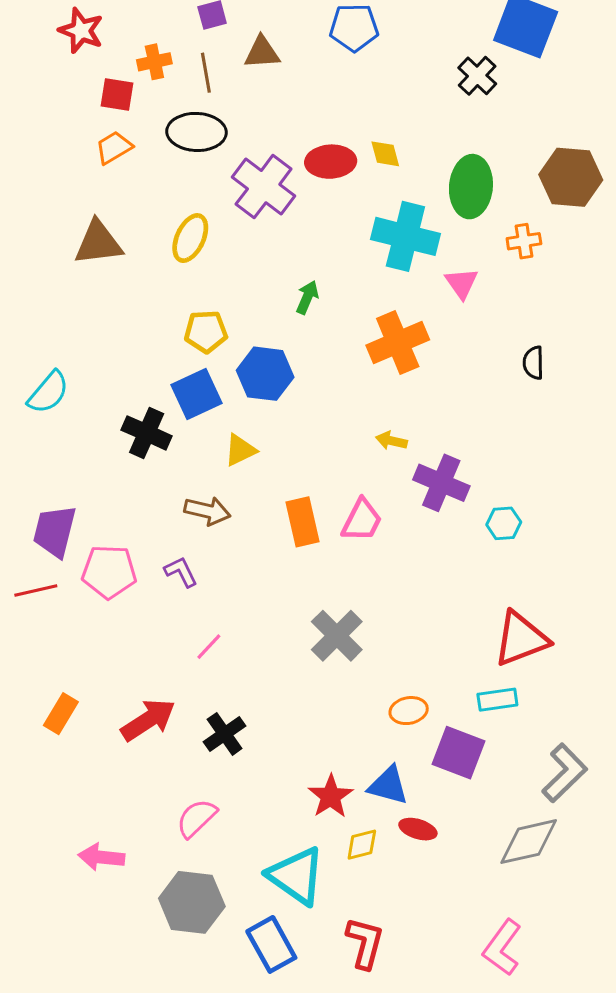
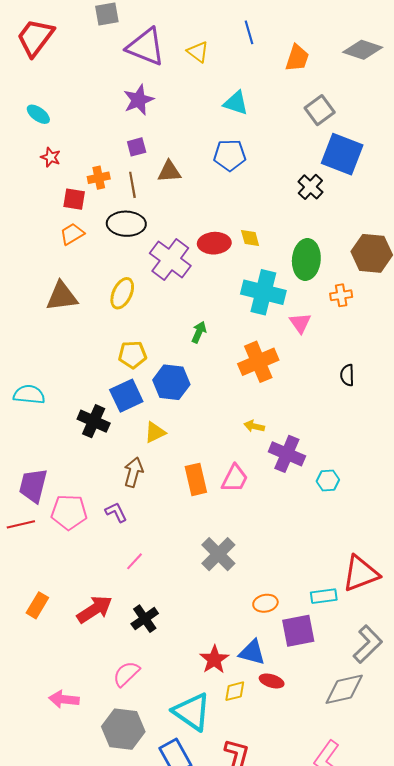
red star: (81, 31) -> (51, 157), size x0.7
cyan semicircle: (48, 392) -> (29, 395), turned -124
brown arrow: (207, 511) -> (133, 472), turned -88
red triangle: (521, 639) -> (361, 574), moved
purple square: (458, 753) -> (298, 631), turned -32

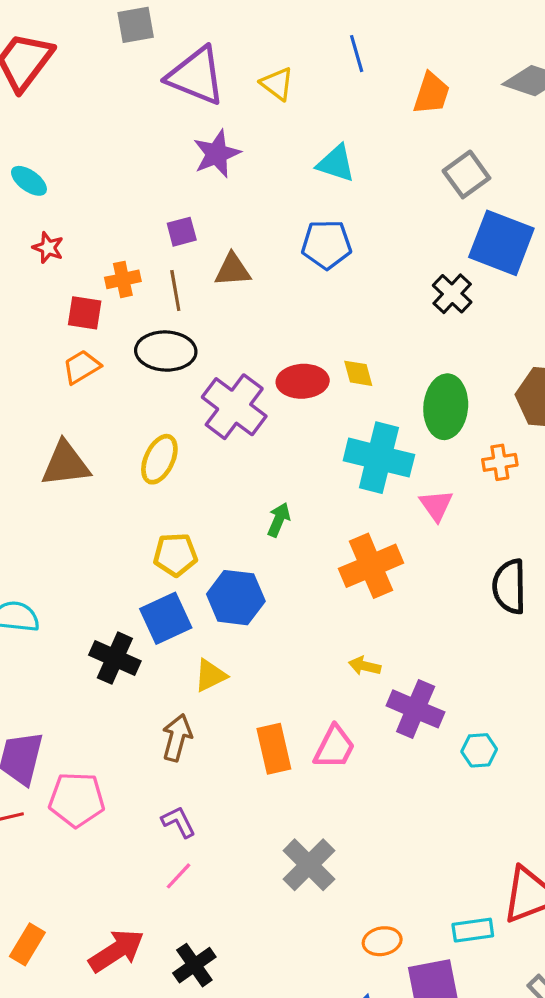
purple star: (139, 100) -> (217, 154), moved
black semicircle: (347, 375) -> (509, 586), size x1.6
purple L-shape: (116, 512) -> (179, 822), moved

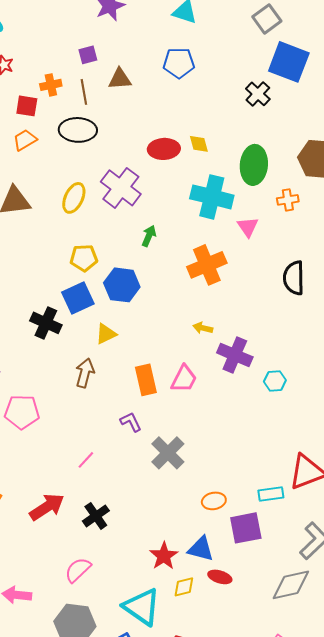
purple cross: (234, 407) -> (121, 188), moved
purple L-shape: (179, 822) -> (131, 422), moved

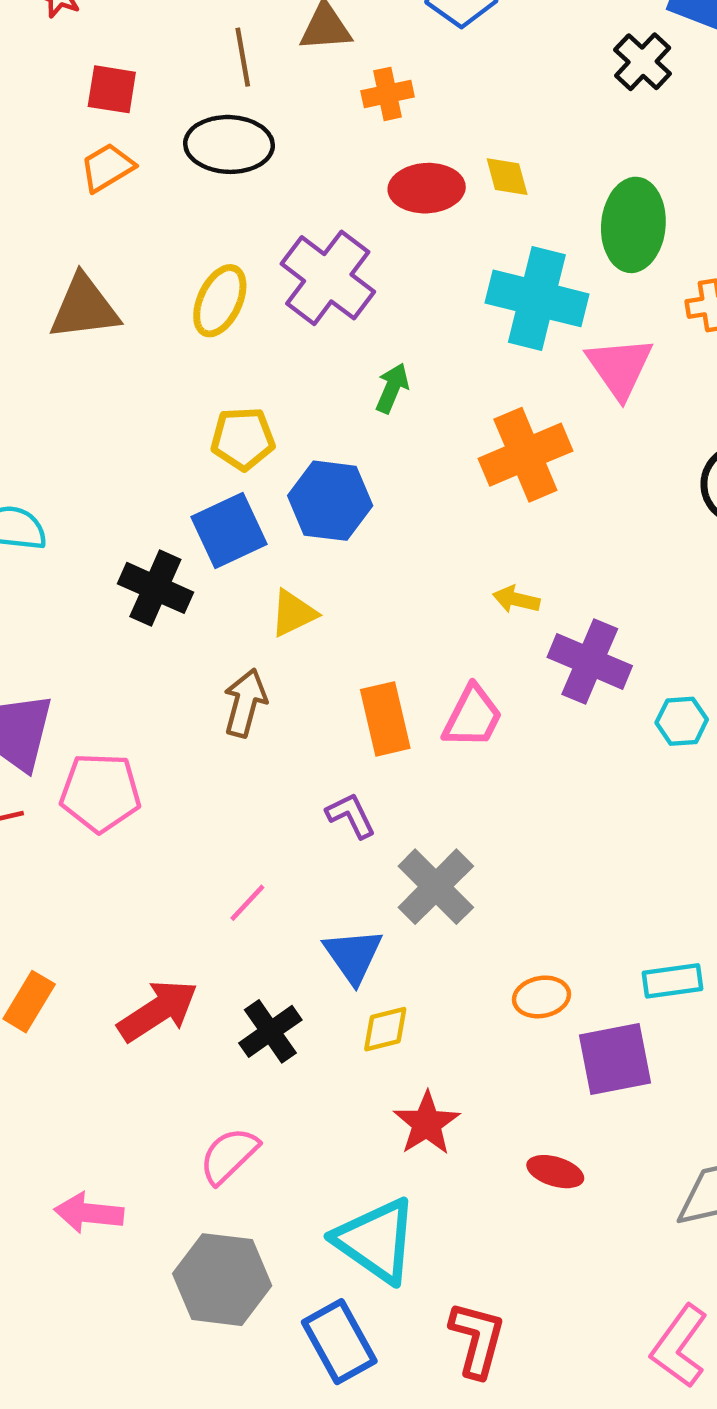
orange cross: (51, 85) -> (388, 94), moved
pink triangle: (248, 227) -> (620, 367), size x1.4
blue triangle: (201, 549) -> (353, 956), moved, turned 40
yellow diamond: (184, 587) -> (385, 1029), moved

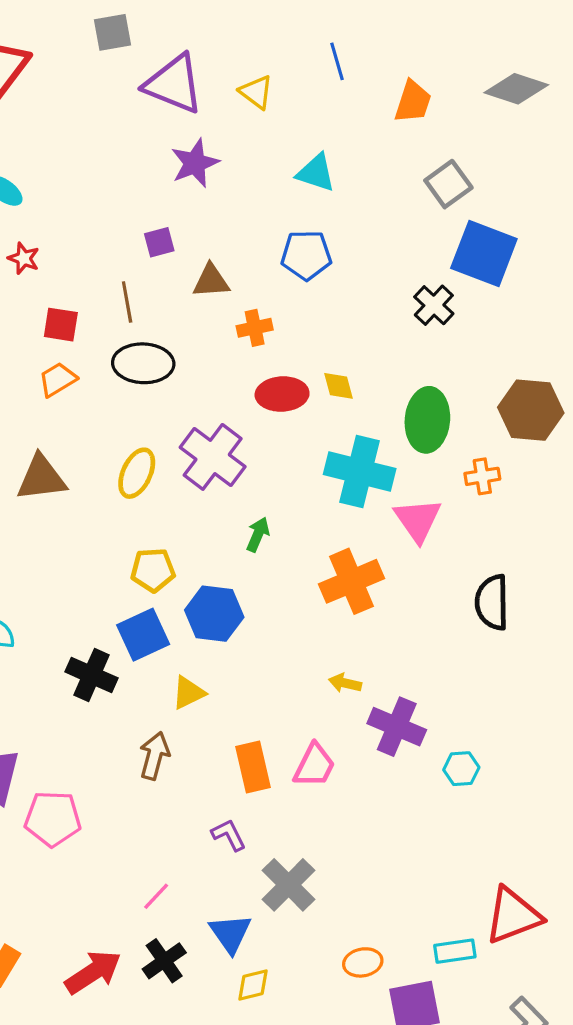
brown line: (243, 57) -> (127, 302), moved
black cross: (270, 1031) -> (164, 961), moved

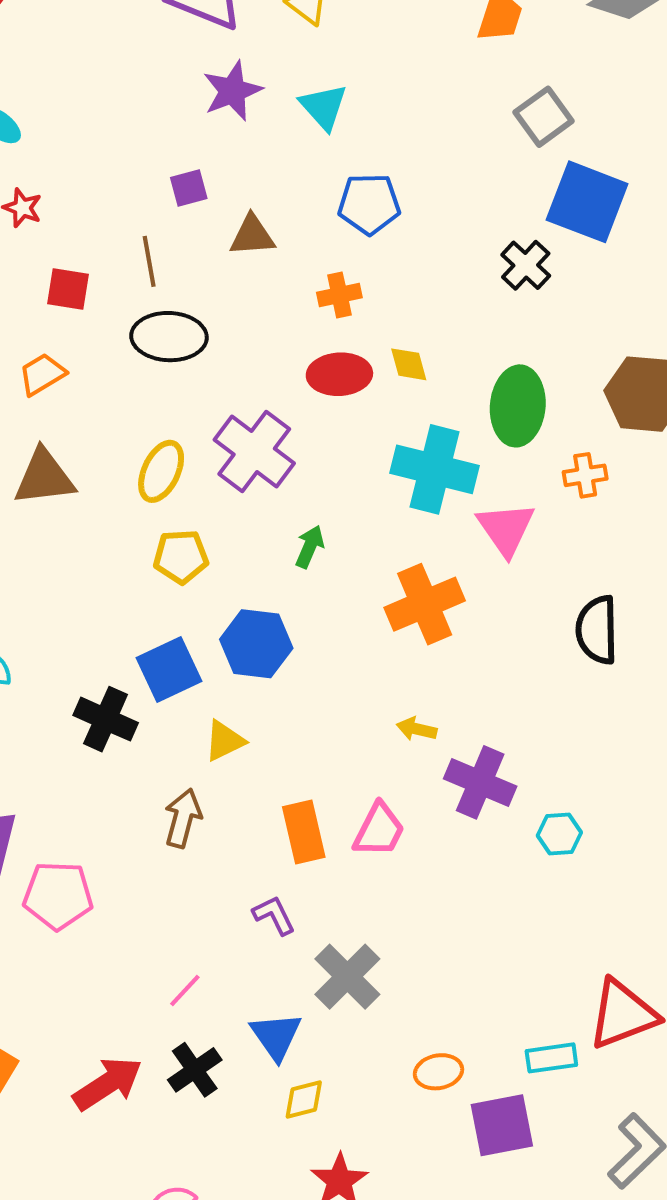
cyan triangle: (316, 173) -> (324, 107), moved, turned 30
orange cross: (255, 328) -> (339, 295), moved
orange trapezoid: (58, 379) -> (42, 374), moved
yellow pentagon: (153, 570) -> (181, 557), moved

